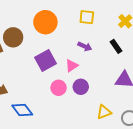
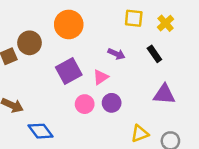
yellow square: (87, 17) -> (134, 18), moved

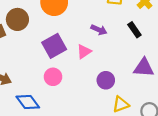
purple circle: (112, 103) -> (106, 80), moved
pink circle: (85, 104) -> (53, 77), moved

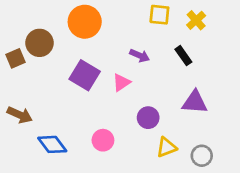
purple square: (54, 46) -> (85, 75), turned -30
pink circle: (53, 77) -> (103, 140), moved

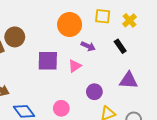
orange circle: (85, 22) -> (70, 25), moved
purple square: (85, 75) -> (48, 61), turned -30

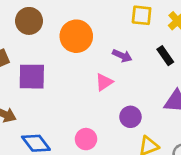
orange circle: (70, 25) -> (76, 36), moved
brown circle: (15, 37) -> (29, 21), moved
purple square: (48, 61) -> (32, 77), moved

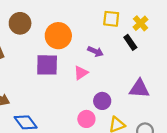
black rectangle: (165, 56) -> (130, 42), moved
purple square: (32, 77) -> (47, 65), moved
pink circle: (86, 139) -> (86, 119), moved

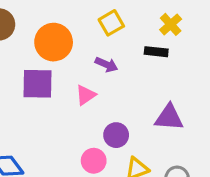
yellow square: (111, 19) -> (111, 23), moved, turned -36
black rectangle: (130, 42) -> (156, 52), turned -49

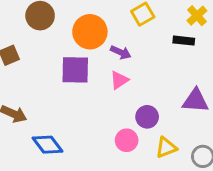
purple arrow: (106, 65) -> (121, 52), moved

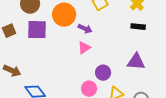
black rectangle: (184, 41) -> (138, 27), moved
purple square: (75, 70) -> (37, 30), moved

